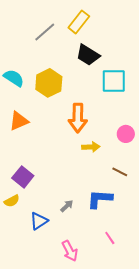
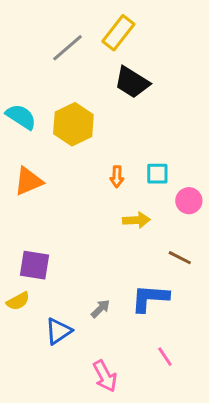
cyan square: (114, 81) -> (157, 174), moved, size x0.6
orange arrow: (78, 118) -> (117, 177), size x0.5
purple square: (23, 177) -> (34, 265), turned -30

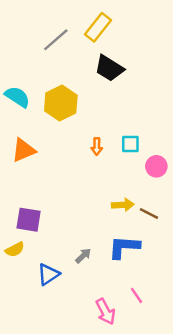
yellow arrow: (136, 220) -> (123, 205), moved
pink arrow: (105, 376) -> (105, 312), moved

